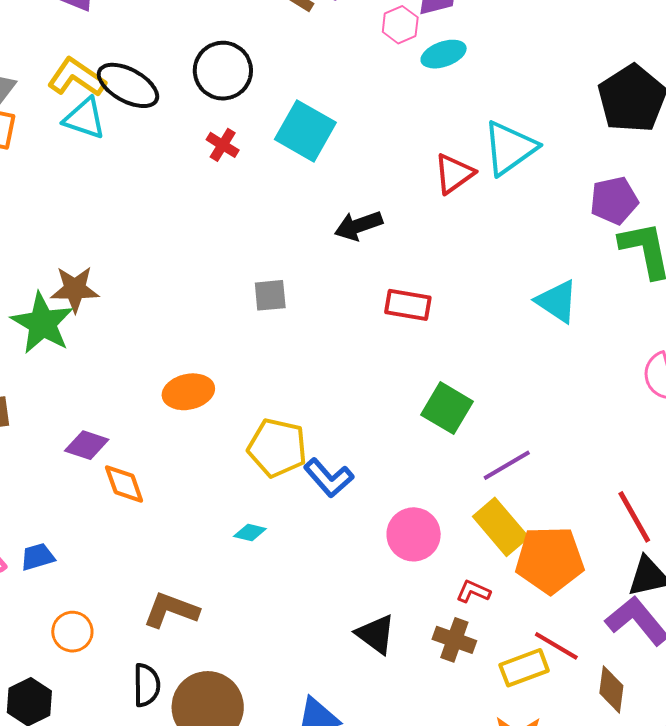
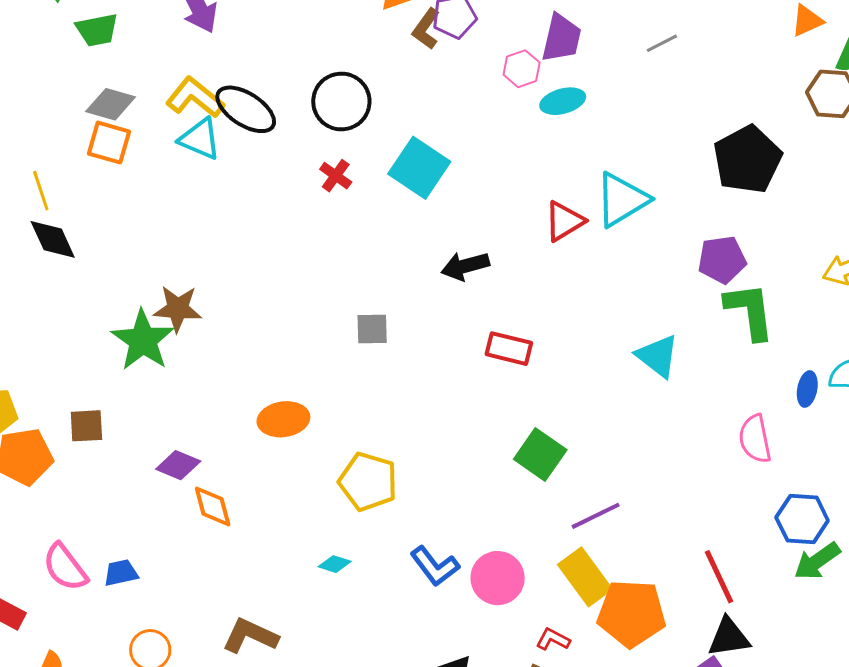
blue L-shape: (329, 478) -> (435, 566), moved

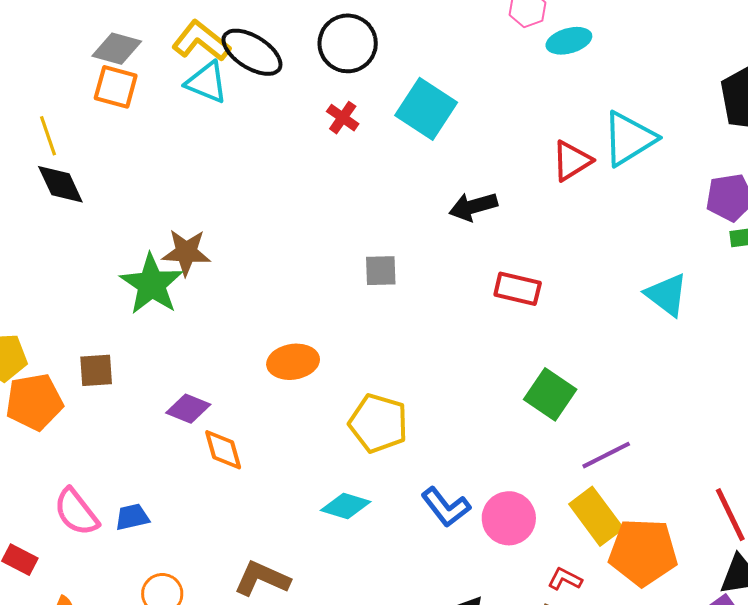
cyan diamond: (335, 564) -> (346, 506), size x1.5

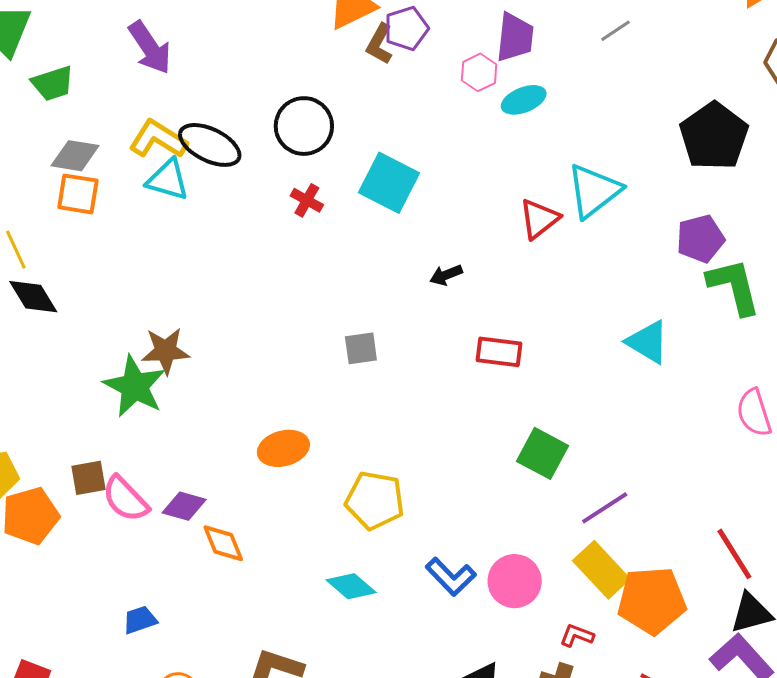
black arrow: (473, 207) -> (446, 275), size x0.7
cyan diamond: (346, 506) -> (351, 586), turned 30
pink semicircle: (76, 512) -> (125, 499), moved

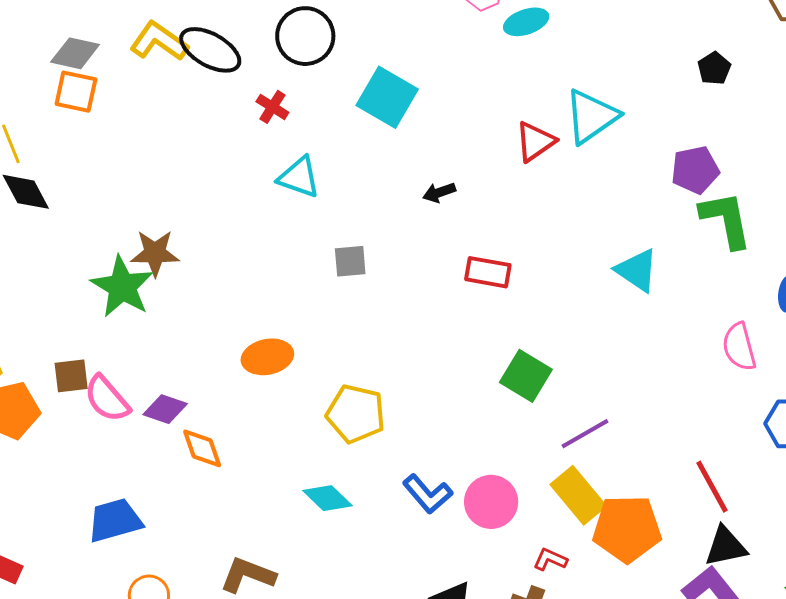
black pentagon: (714, 136) -> (714, 68), size x0.5
cyan triangle: (168, 180) -> (299, 177), moved
red cross: (307, 200) -> (272, 107), moved
blue trapezoid: (140, 620) -> (115, 520), size x1.6

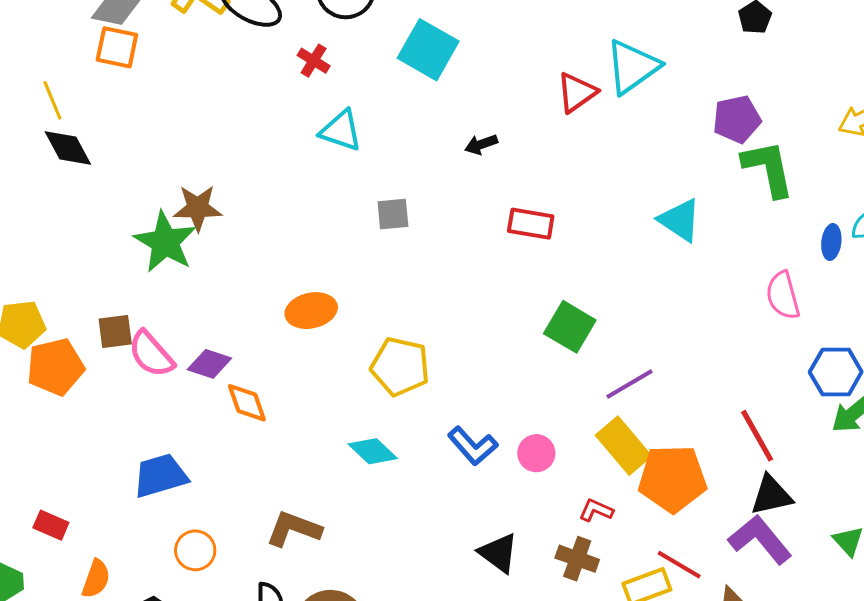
pink circle: (491, 502) -> (536, 453), size x0.7

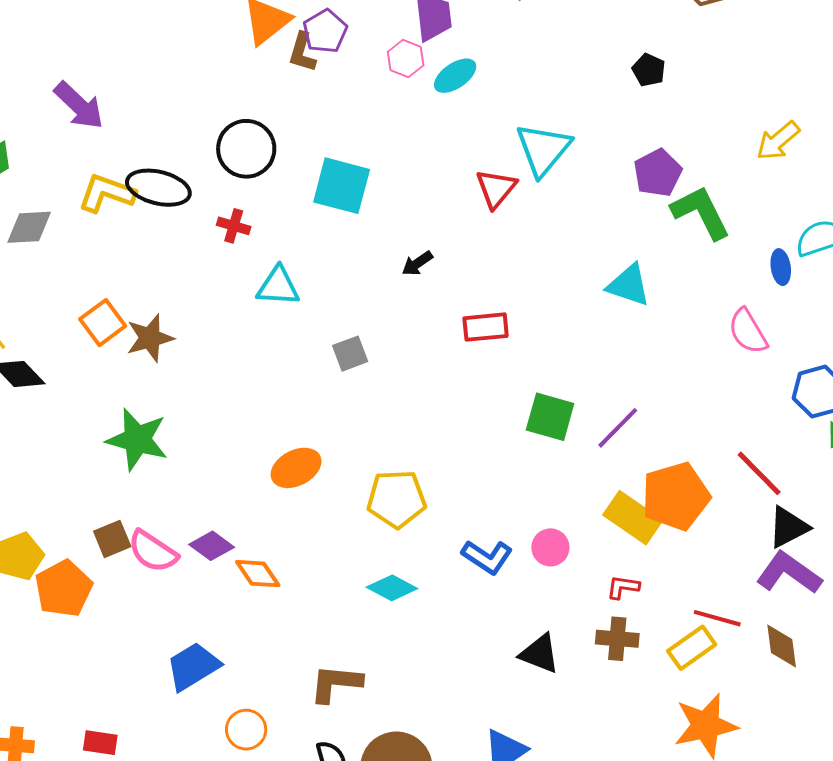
orange square: (117, 47) -> (103, 323), moved, turned -33
brown star: (198, 208) -> (150, 338), moved
purple diamond: (209, 364) -> (212, 546), turned 33
purple line: (630, 384) -> (618, 428), moved
orange pentagon: (672, 479) -> (676, 496), moved

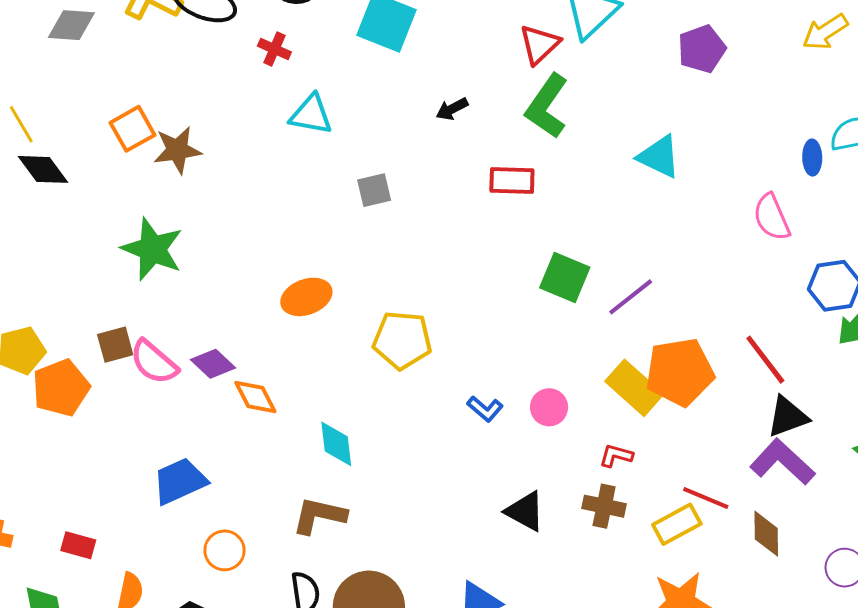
green L-shape: (701, 212) -> (547, 106), moved, turned -126
blue L-shape: (487, 557) -> (485, 409), size x0.7
cyan diamond: (392, 588) -> (336, 444), moved, turned 48

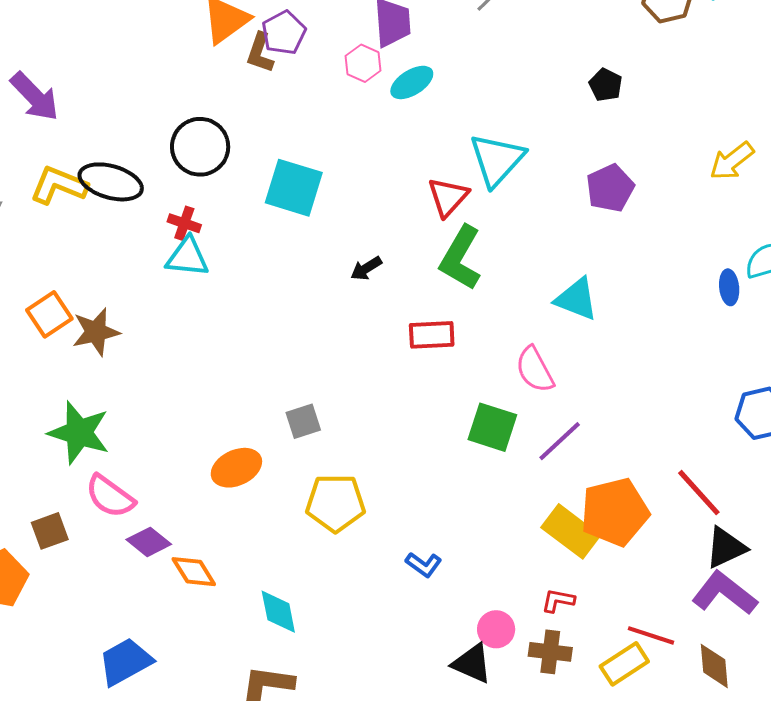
cyan triangle: (311, 115) -> (187, 257), moved
gray square: (374, 190) -> (303, 421), moved
pink semicircle: (772, 217) -> (535, 370), moved
pink semicircle: (154, 362) -> (110, 496), moved
pink circle: (549, 407) -> (496, 629), moved

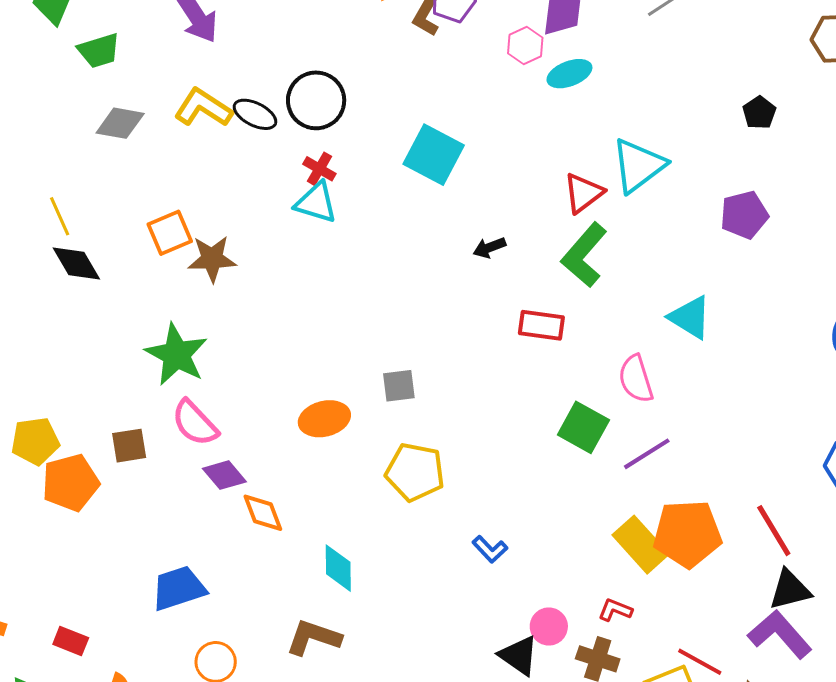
black circle: (200, 147) -> (316, 100), moved
black ellipse: (111, 182) -> (255, 114), size x0.7

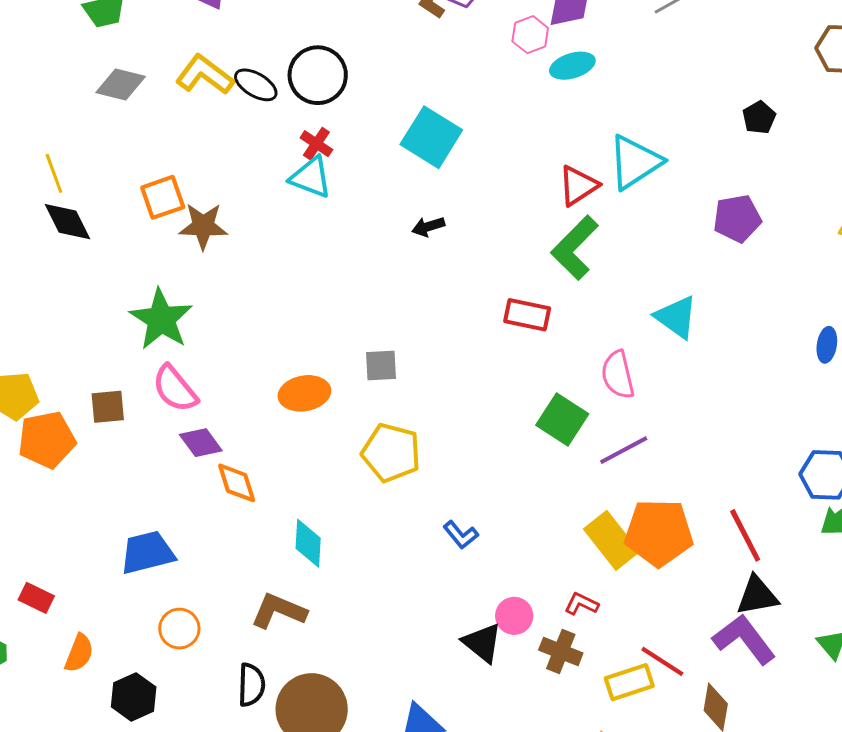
black arrow: (489, 248) -> (428, 227), moved

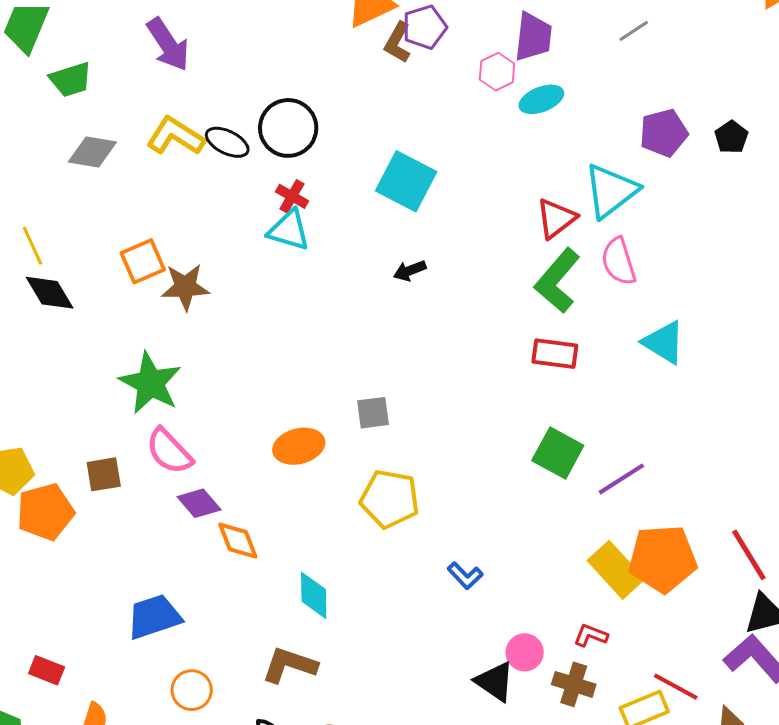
purple pentagon: (737, 218) -> (664, 133), moved
red rectangle: (527, 315) -> (555, 354), moved
pink semicircle: (618, 375) -> (619, 261), moved

